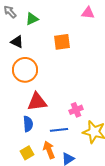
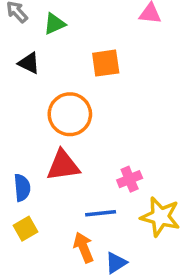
orange circle: (25, 70) -> (70, 114), moved
blue semicircle: (28, 124) -> (22, 188), moved
yellow square: (27, 153) -> (25, 229), moved

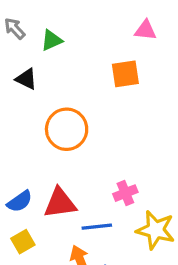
orange square: (106, 63) -> (125, 74), moved
red triangle: (63, 165) -> (60, 203), moved
blue semicircle: (22, 188) -> (20, 201), turned 60

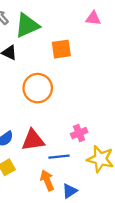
green triangle: (52, 40) -> (27, 25), size x1.6
orange square: (125, 74) -> (61, 49), moved

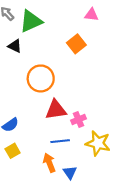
orange square: (61, 49) -> (76, 44), moved, turned -30
red triangle: (33, 140) -> (56, 110), moved
blue triangle: (70, 191) -> (70, 172), turned -32

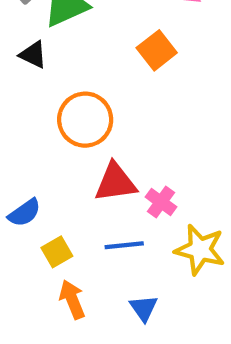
pink cross: (78, 120) -> (161, 202), turned -32
yellow square: (13, 151) -> (57, 252), moved
orange arrow: (49, 163) -> (72, 299), moved

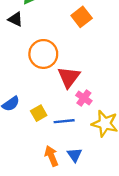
red triangle: (115, 182) -> (69, 77), moved, turned -45
yellow square: (57, 252) -> (39, 113), moved
orange arrow: (72, 299) -> (51, 156), moved

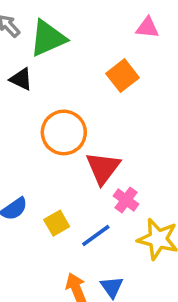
blue line: (64, 121) -> (96, 236), turned -30

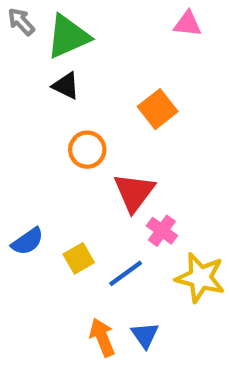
orange square: (122, 76) -> (158, 109), moved
black triangle: (21, 79) -> (66, 86), moved
orange circle: (64, 132) -> (87, 150), size x0.7

